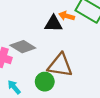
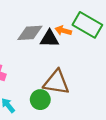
gray diamond: (23, 47) -> (30, 33), moved, turned -35

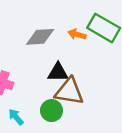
black triangle: (49, 39) -> (58, 72), moved

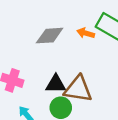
black triangle: (58, 72) -> (56, 84), moved

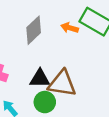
gray diamond: (50, 36) -> (34, 30), turned -40

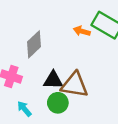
gray diamond: (34, 30) -> (34, 44), moved

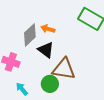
orange arrow: (82, 31) -> (48, 29), moved
black triangle: (53, 80) -> (46, 50), moved, turned 36

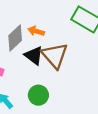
brown triangle: (64, 69) -> (55, 56), moved, turned 40

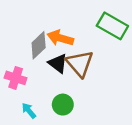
orange arrow: (36, 31) -> (60, 38), size x1.5

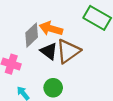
brown triangle: (80, 63) -> (68, 51), turned 36

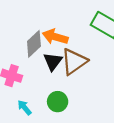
black triangle: (49, 51) -> (53, 62), turned 30

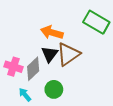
gray diamond: (34, 44) -> (33, 69), moved

